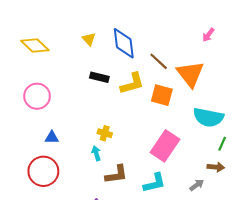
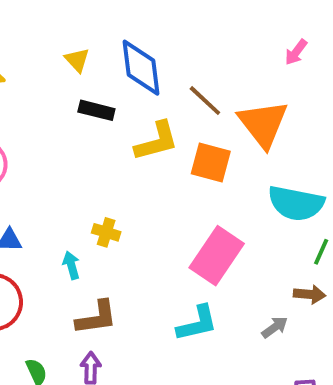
black rectangle: (99, 77) -> (96, 110), moved
cyan arrow: (96, 153) -> (71, 265), moved
brown L-shape: (116, 174) -> (96, 318), moved

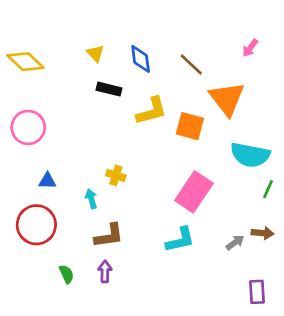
blue diamond: (141, 68) -> (141, 59), size x0.7
brown line: (205, 101) -> (191, 64), moved
brown arrow: (310, 294) -> (262, 233), moved

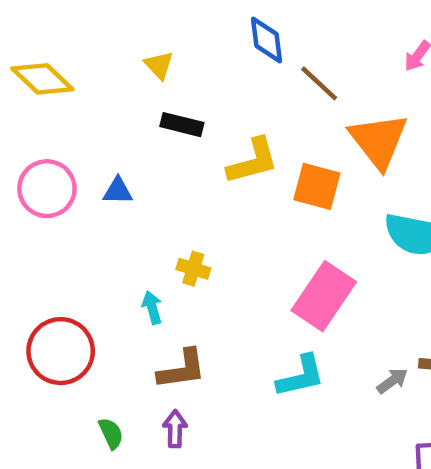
blue diamond: (141, 59) -> (266, 40), moved
blue triangle: (47, 181) -> (118, 191), moved

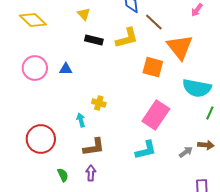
yellow L-shape: (253, 161) -> (127, 38), moved

